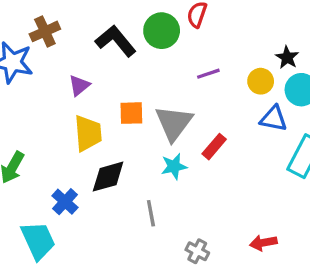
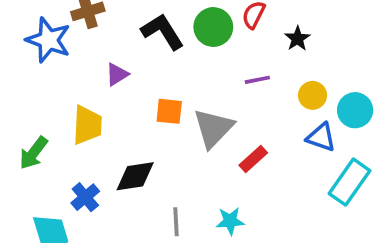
black star: (287, 57) -> (297, 39), moved
yellow trapezoid: (88, 133) -> (87, 125), moved
cyan star: (174, 166) -> (230, 221), moved

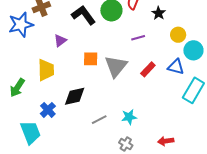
blue star: (48, 40) -> (21, 25), turned -30
yellow circle: (313, 95) -> (178, 35), moved
red rectangle: (253, 159) -> (148, 69), moved
gray line: (176, 222) -> (99, 120), turned 70

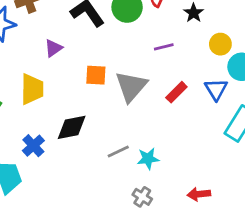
blue triangle: (176, 67) -> (216, 89), turned 42
gray line: (99, 120) -> (118, 151), moved

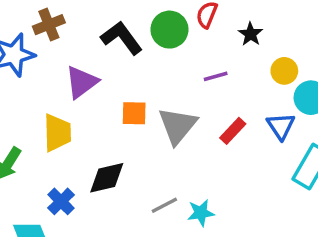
purple triangle: (53, 48) -> (82, 82), size x1.5

